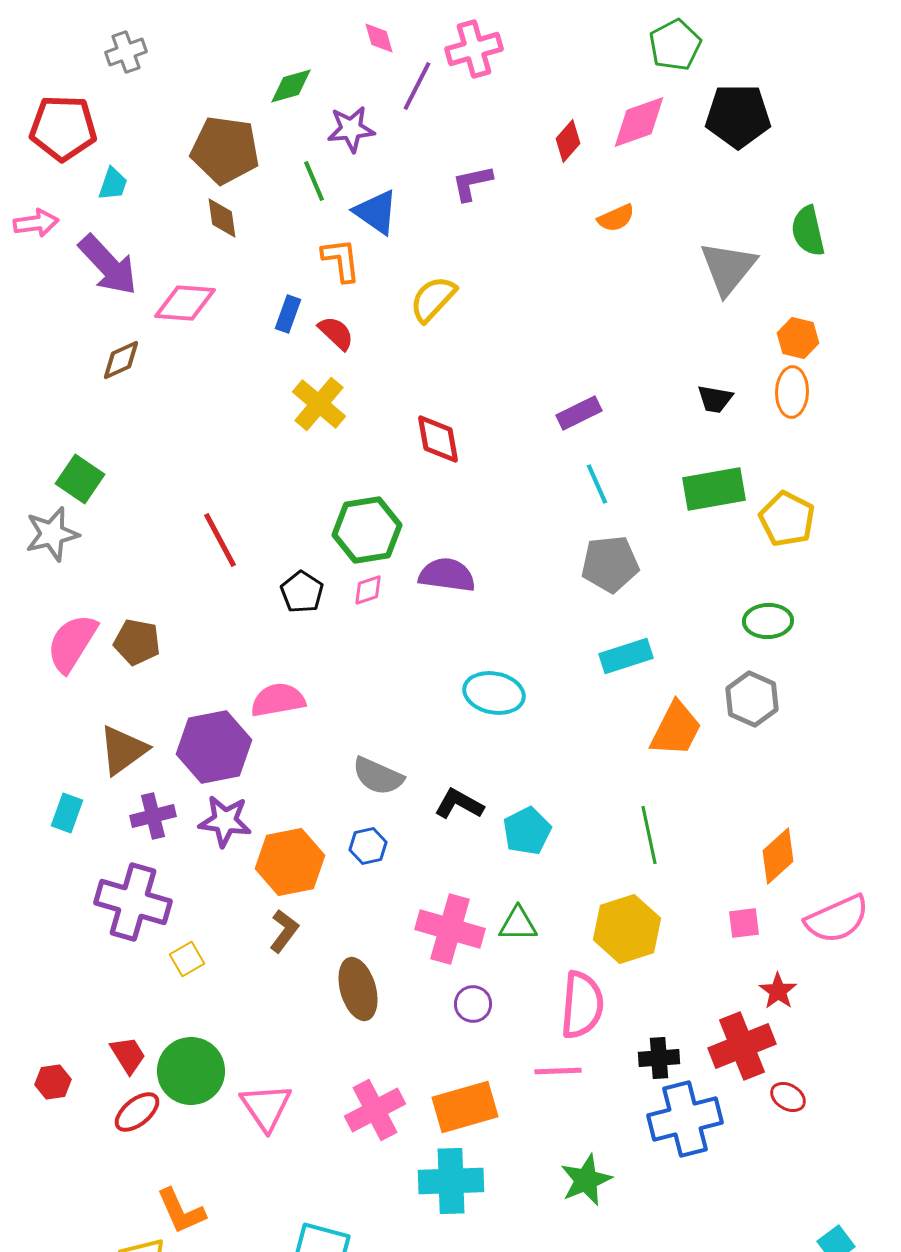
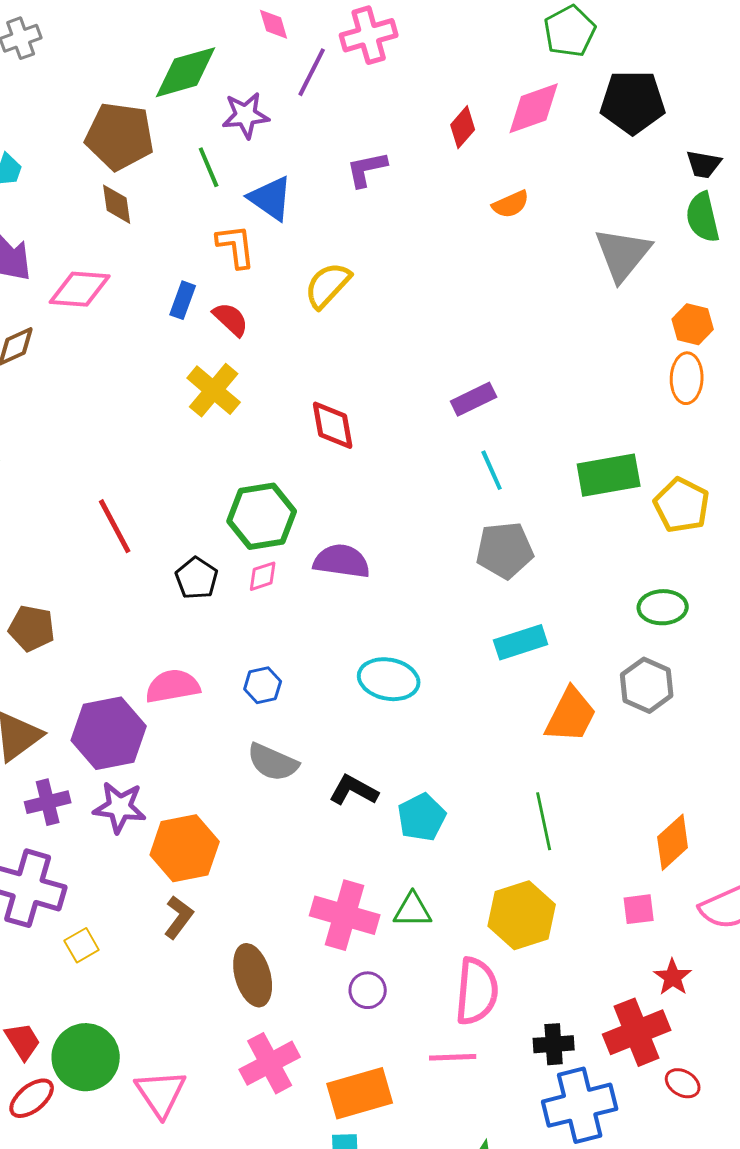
green diamond: (291, 86) -> (186, 72), size x1.5
black trapezoid: (715, 399) -> (704, 164), moved
blue hexagon: (368, 846) -> (263, 685), moved
pink cross: (375, 1110) -> (270, 1063), moved

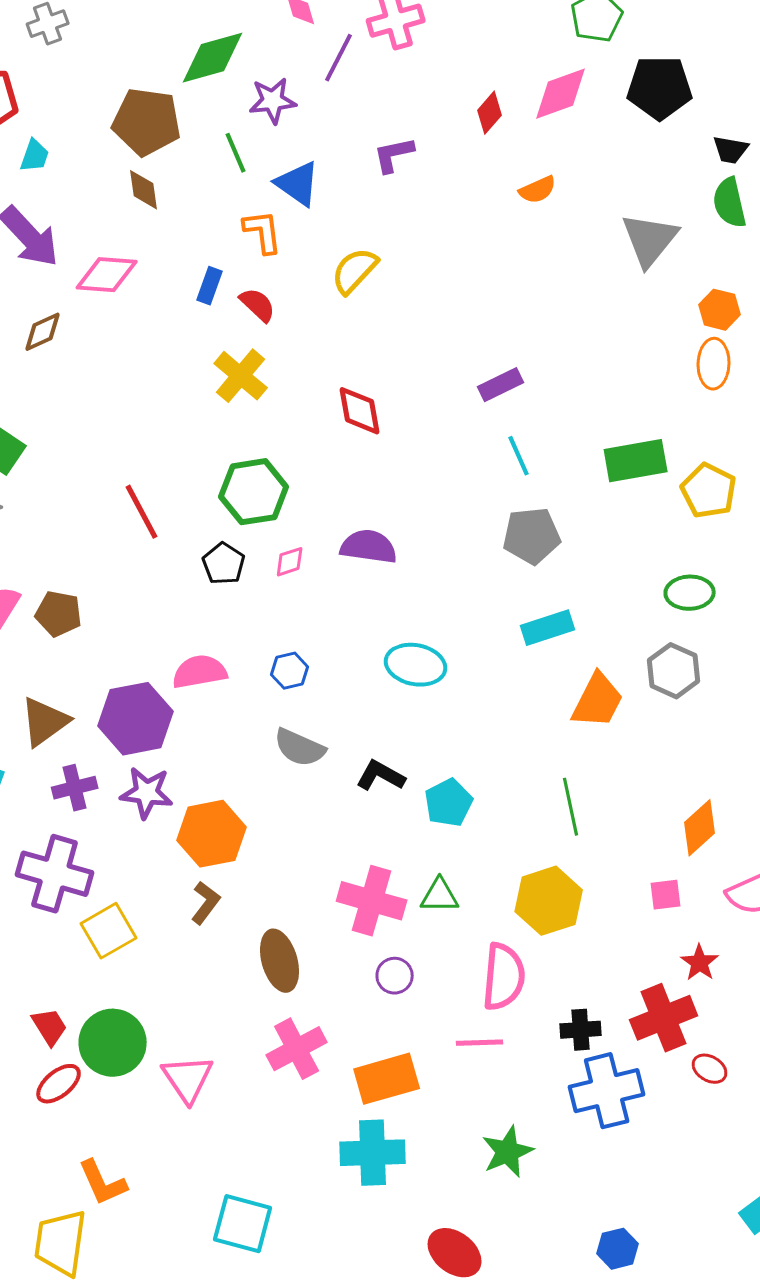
green hexagon: (262, 516) -> (254, 492), moved
yellow square: (82, 945) -> (109, 931), size x1.6

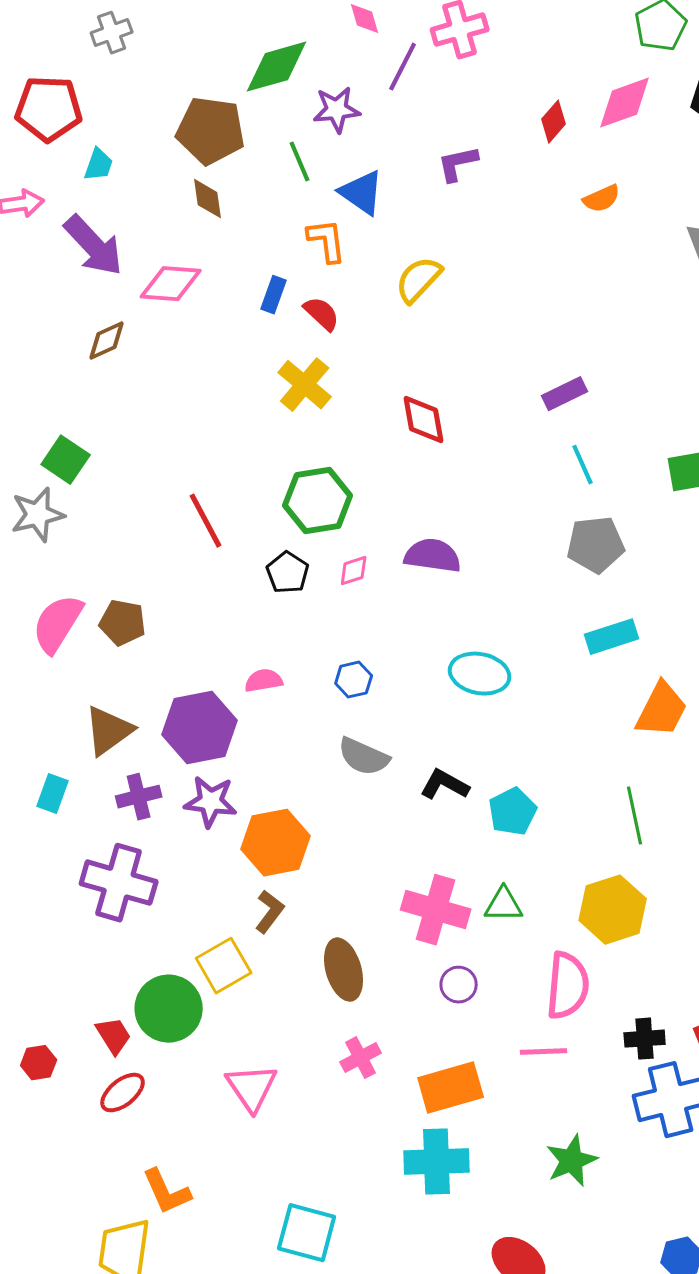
pink semicircle: (200, 672) -> (264, 681), size x0.7
yellow square: (109, 931) -> (224, 966), moved
green circle: (113, 1043) -> (169, 1009), moved
pink cross: (297, 1049) -> (361, 1058), size x0.7

